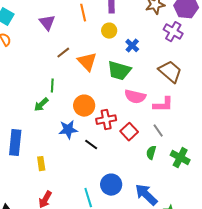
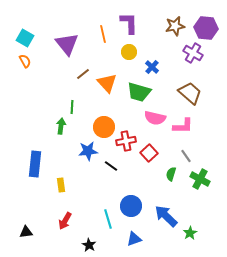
purple triangle: (47, 23) -> (67, 44), size x1.4
green arrow: (41, 105) -> (61, 126), turned 140
gray line: (158, 131) -> (186, 156), moved

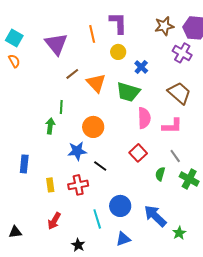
pink semicircle: (155, 118) -> (144, 118), turned -105
red cross: (126, 141) -> (78, 185), moved
blue rectangle: (35, 164) -> (24, 164), size x0.7

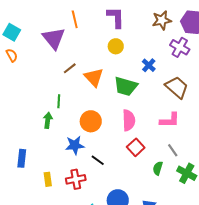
orange line: (92, 34) -> (75, 19), moved
blue cross: (141, 67) -> (149, 65), moved
pink semicircle: (144, 118) -> (129, 120), moved

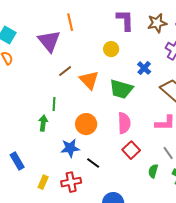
purple L-shape: (116, 17) -> (125, 20), moved
blue rectangle: (22, 158) -> (17, 161), turned -36
yellow rectangle: (48, 179) -> (43, 182), turned 32

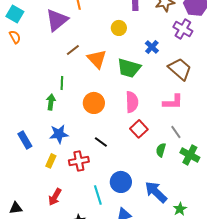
purple triangle: (49, 41) -> (57, 20), turned 30
blue star: (70, 148) -> (59, 134), moved

